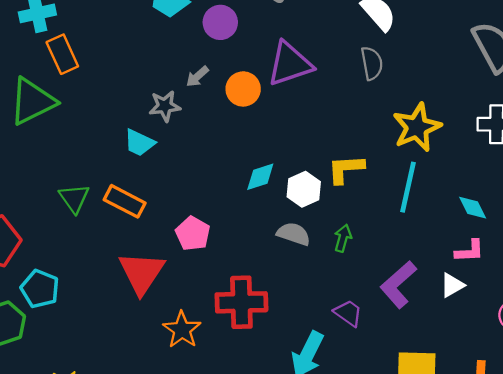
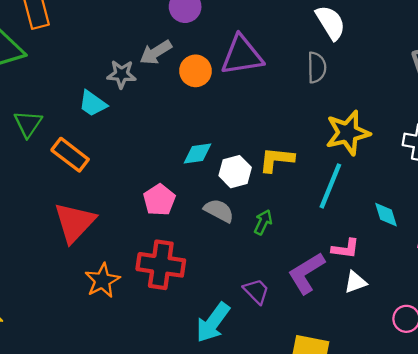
gray arrow: (197, 76) -> (156, 52), size x1.4
green triangle: (74, 198) -> (28, 124), moved
pink pentagon: (193, 234) -> (159, 200), moved
pink L-shape: (470, 251) -> (345, 249), moved

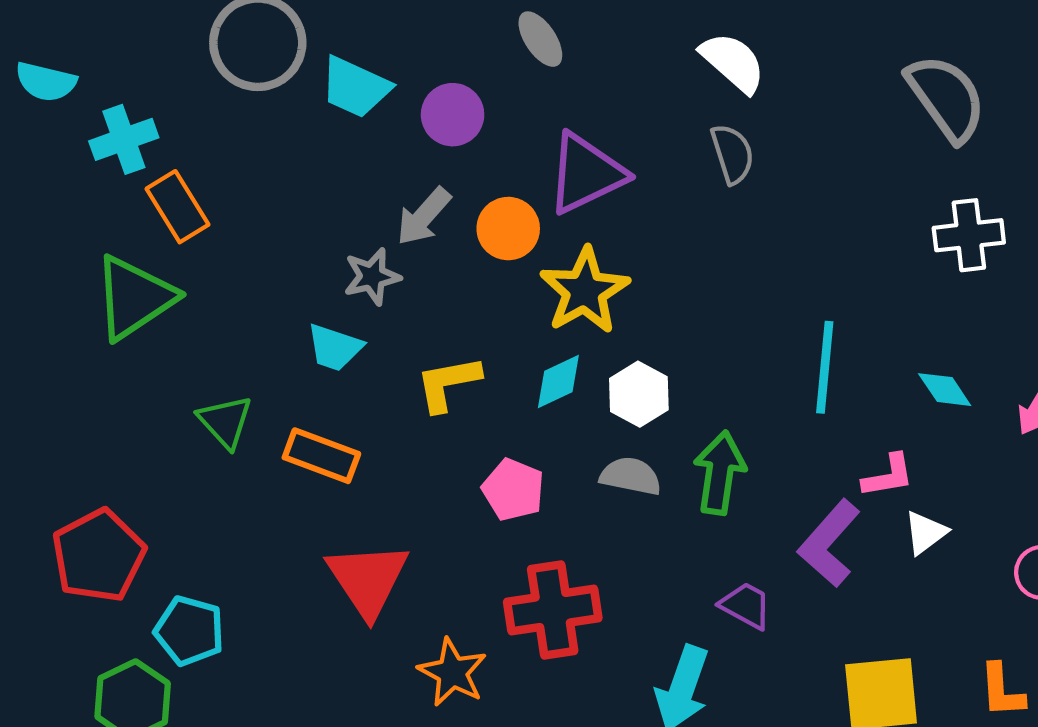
yellow star: (348, 133) -> (585, 291), moved
yellow L-shape: (277, 160) -> (448, 383), moved
green arrow: (263, 222) -> (720, 473), size x1.6

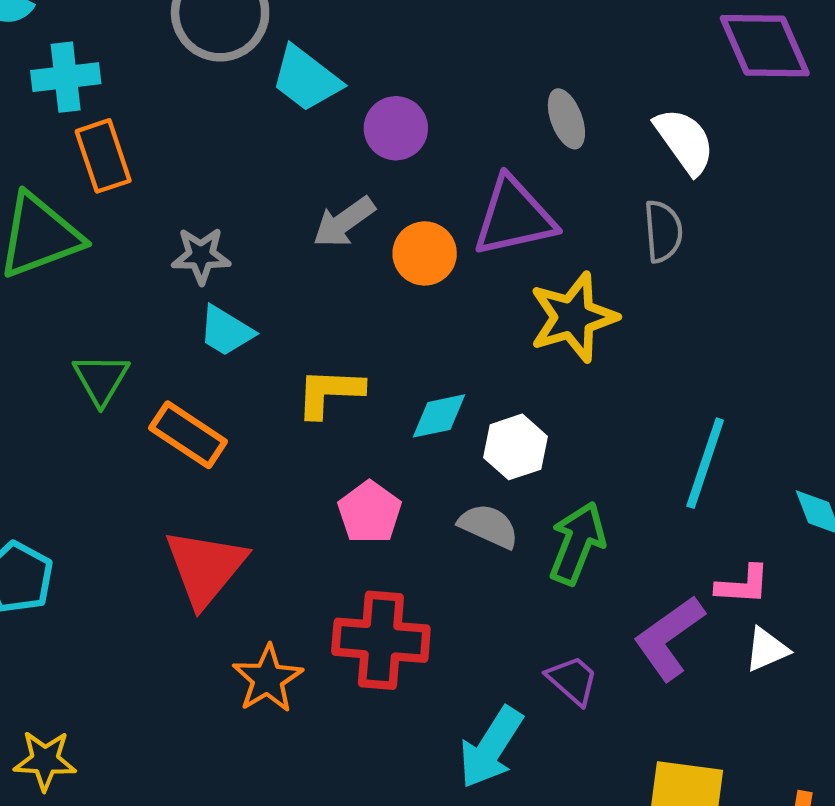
gray ellipse: (540, 39) -> (566, 119), moved
gray star: (372, 277) -> (201, 256), moved
yellow star: (585, 291) -> (573, 317), moved

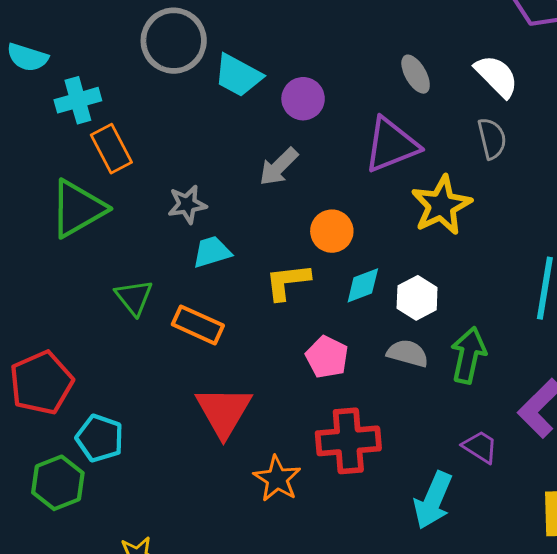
orange circle: (425, 253) -> (332, 231), moved
cyan trapezoid: (226, 331) -> (212, 252), turned 141

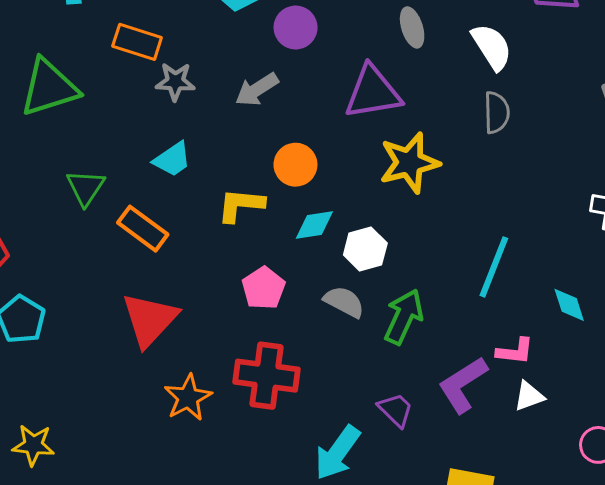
gray semicircle: (492, 138) -> (497, 112), moved
orange rectangle: (111, 149) -> (137, 42), moved, turned -57
gray star: (187, 204) -> (175, 82), moved
cyan trapezoid: (212, 252) -> (172, 159), turned 150

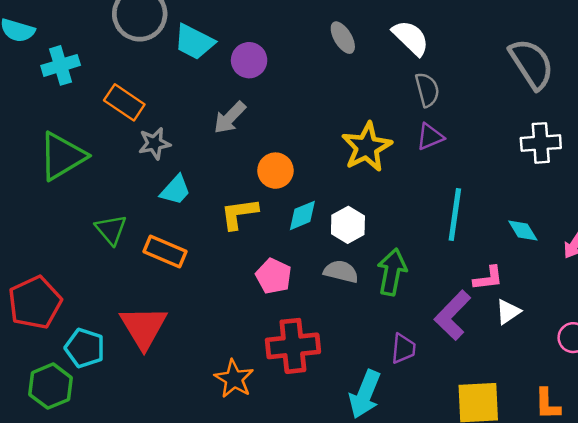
orange rectangle: (137, 42) -> (124, 102), turned 30
gray star: (175, 82) -> (154, 143), moved
purple triangle: (373, 92) -> (430, 137), moved, size x0.6
red triangle: (150, 320) -> (144, 327), moved
purple trapezoid: (396, 410) -> (403, 349), turned 64

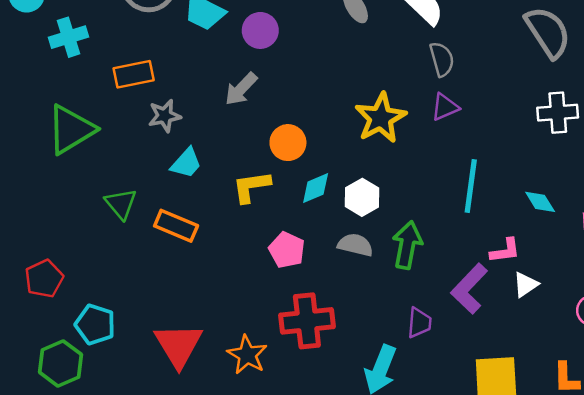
orange rectangle: (124, 102) -> (134, 74), turned -45
red pentagon: (35, 303) -> (44, 279), size x0.7
red triangle: (144, 327) -> (178, 345), moved

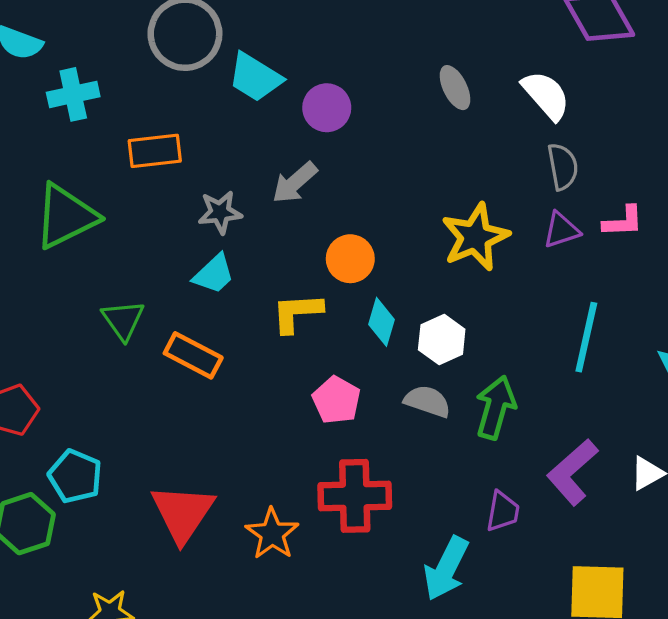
gray star: (165, 116) -> (220, 212), moved
cyan diamond: (316, 188) -> (381, 322), turned -56
pink L-shape: (505, 251) -> (623, 222), moved

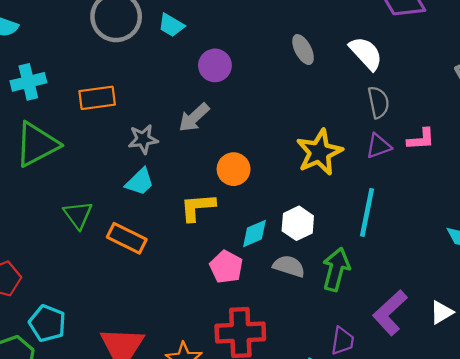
cyan trapezoid: (255, 77) -> (171, 25), moved, size x0.7
cyan cross: (73, 94) -> (28, 82), moved
cyan diamond: (381, 322) -> (254, 234), moved, turned 52
cyan line: (586, 337) -> (367, 212), moved

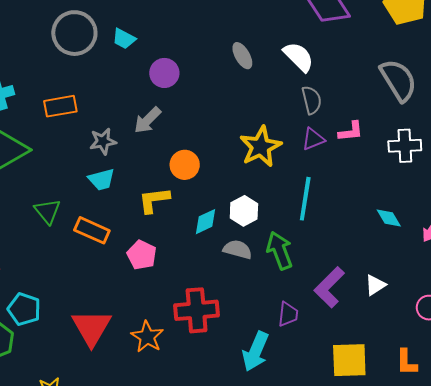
cyan trapezoid: (140, 182) -> (101, 180), turned 32
pink pentagon: (226, 267) -> (142, 255), moved
green arrow: (336, 269) -> (280, 251), turned -33

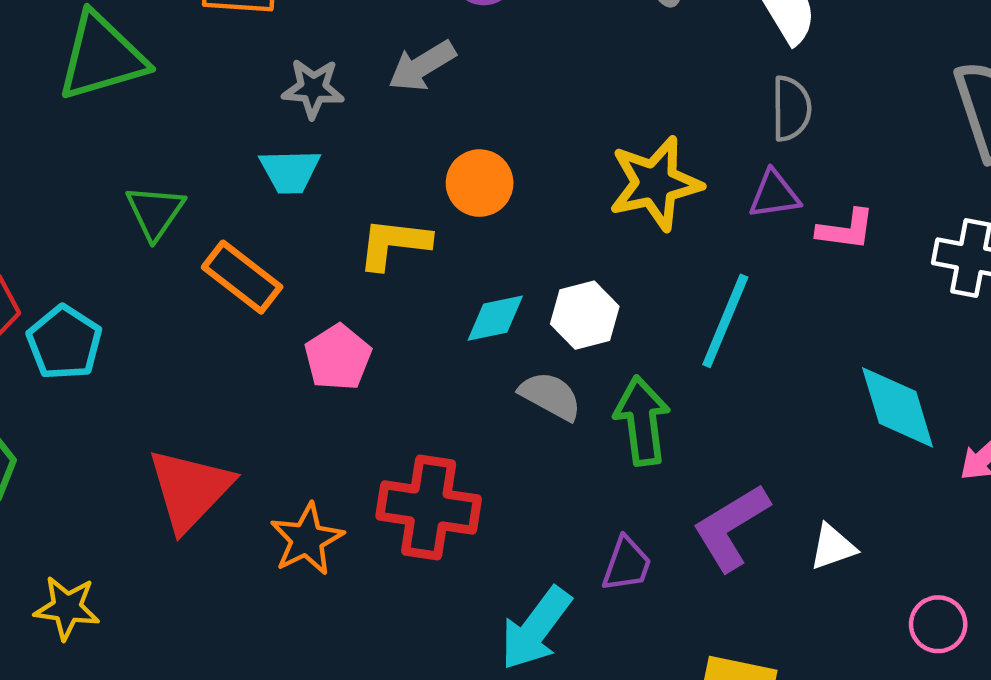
pink L-shape: (351, 131) -> (846, 230), moved
cyan diamond: (389, 218) -> (898, 407), size x1.6
cyan pentagon: (24, 309) -> (64, 343), moved

